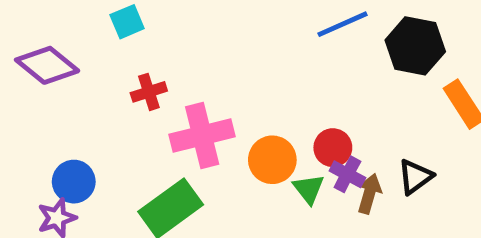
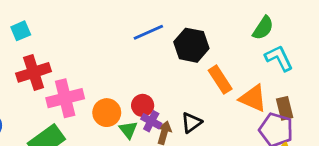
red cross: (149, 92) -> (34, 72), size x1.6

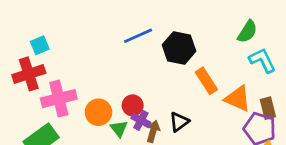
cyan square: (21, 31) -> (40, 45), moved

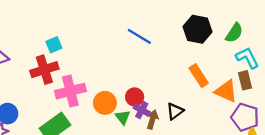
blue line: (138, 36) -> (139, 36), turned 55
black hexagon: (179, 48) -> (198, 29), moved
brown rectangle: (268, 108) -> (245, 80), moved

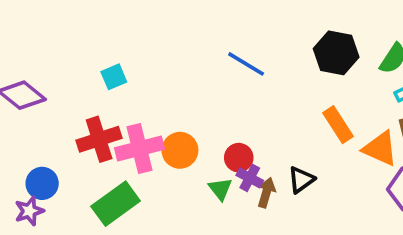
red cross: (44, 70) -> (99, 139), moved
orange circle: (105, 103) -> (180, 150), moved

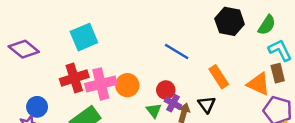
blue line: (246, 64) -> (177, 51), moved
cyan square: (114, 77) -> (84, 37), size x1.6
orange rectangle: (338, 125) -> (219, 77), moved
black triangle: (301, 180) -> (207, 104), turned -30

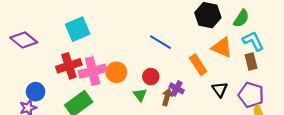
orange triangle: (258, 84) -> (222, 47), moved
purple cross: (173, 103) -> (177, 88), moved
black triangle: (207, 104) -> (220, 89), moved

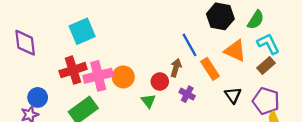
purple diamond: (24, 40) -> (25, 43), turned 44
blue line: (161, 42) -> (189, 45), moved, turned 30
brown rectangle: (251, 61) -> (266, 66), turned 63
brown arrow: (167, 97) -> (176, 68), moved

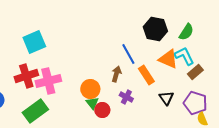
cyan L-shape: (268, 44) -> (184, 56), moved
orange circle: (123, 77) -> (90, 89), moved
red circle: (160, 81) -> (102, 110), moved

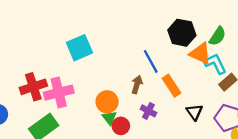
cyan square: (34, 42) -> (79, 48), moved
orange triangle: (168, 59) -> (200, 53), moved

